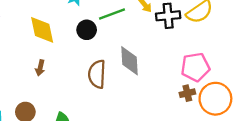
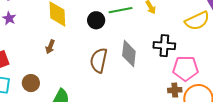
black cross: (168, 16) -> (164, 46), moved

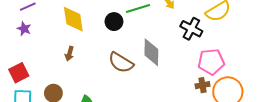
black cross: (164, 46) -> (191, 29), moved, turned 30
brown semicircle: (99, 60) -> (121, 63), turned -65

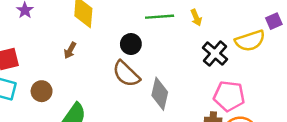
black circle: (114, 22) -> (131, 44), moved
gray diamond: (151, 52) -> (160, 94), moved

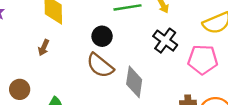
black cross: (215, 54) -> (165, 41), moved
pink pentagon: (229, 96) -> (203, 60), moved

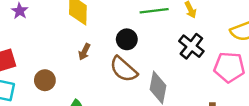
brown arrow: (44, 48) -> (84, 52), moved
brown circle: (20, 89) -> (45, 80), moved

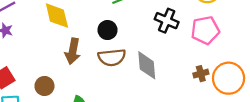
brown arrow: (84, 52) -> (73, 51), size x1.6
brown semicircle: (124, 69) -> (112, 57), turned -32

